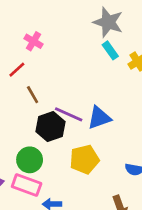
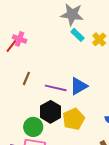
red line: (17, 70) -> (11, 46), moved
brown line: (33, 95) -> (26, 78), turned 64
black hexagon: (50, 127) -> (51, 112), moved

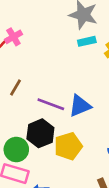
cyan rectangle: (77, 35) -> (87, 41), turned -64
pink cross: (20, 39) -> (13, 37), turned 32

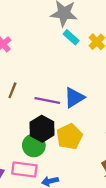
cyan rectangle: (87, 41) -> (71, 37), turned 63
green circle: (16, 150) -> (34, 145), moved

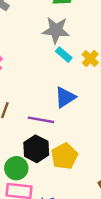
blue triangle: (74, 98) -> (65, 97), moved
green circle: (34, 145) -> (16, 168), moved

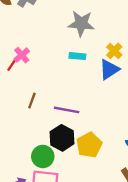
cyan rectangle: (64, 55) -> (77, 56), moved, turned -35
blue triangle: (65, 97) -> (109, 69), moved

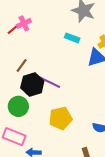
black hexagon: (62, 138) -> (32, 85), moved
green circle: (43, 156) -> (18, 106), moved

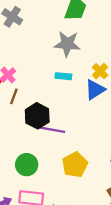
brown line: (22, 65) -> (14, 96), moved
black hexagon: (32, 85) -> (37, 116), moved

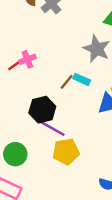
brown line: (14, 96) -> (67, 82), moved
yellow pentagon: (75, 165) -> (66, 152), moved

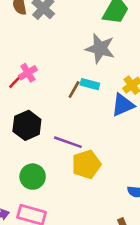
black hexagon: (42, 110) -> (27, 125), moved

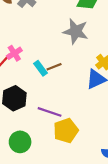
cyan rectangle: (90, 84) -> (41, 68), moved, turned 40
brown line: (74, 89) -> (54, 67), turned 40

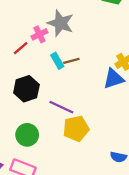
gray star: (76, 31) -> (61, 23), moved
pink cross: (14, 53) -> (39, 34), moved

